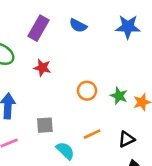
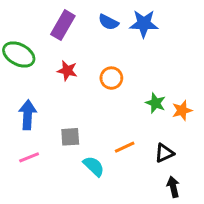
blue star: (128, 27) -> (144, 24), moved
orange circle: (87, 91) -> (111, 78), moved

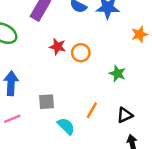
red star: (67, 71) -> (58, 47), moved
orange star: (182, 110) -> (140, 34), moved
orange line: (125, 147) -> (92, 110), turned -35

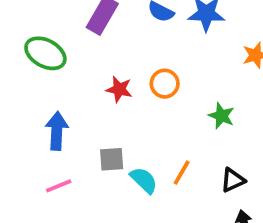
red star: (58, 47) -> (119, 89), moved
cyan semicircle: (66, 126) -> (144, 180), moved

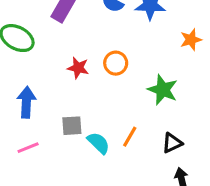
green star: (221, 116) -> (163, 90), size x1.4

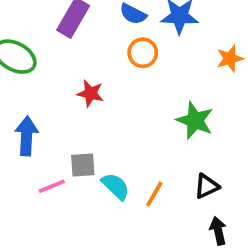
orange circle: (116, 63) -> (143, 53), moved
orange line: (130, 137) -> (154, 194), moved
pink line: (28, 148) -> (52, 186), moved

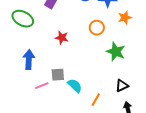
orange circle: (143, 53) -> (97, 28), moved
orange star: (230, 59) -> (125, 18), moved
orange line: (154, 194) -> (96, 100), moved

